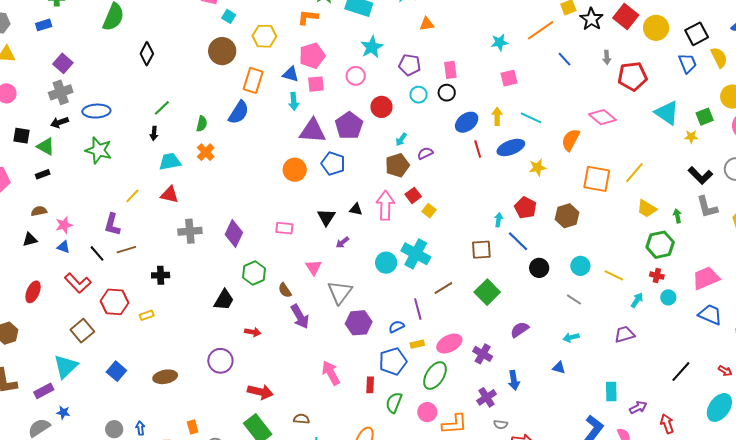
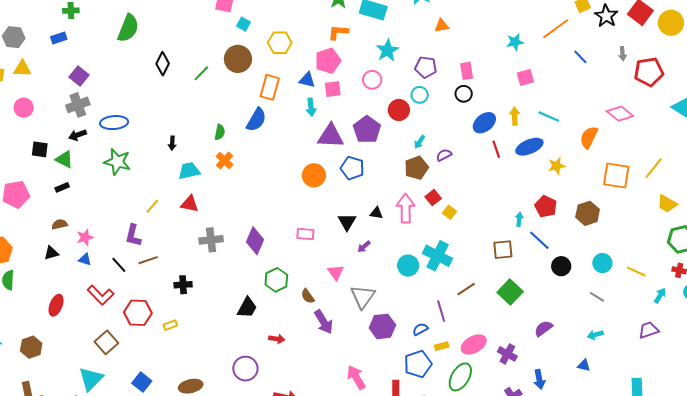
orange L-shape: (308, 17) -> (338, 32), moved
cyan circle: (419, 95) -> (420, 95), moved
green line: (162, 108) -> (201, 73), moved

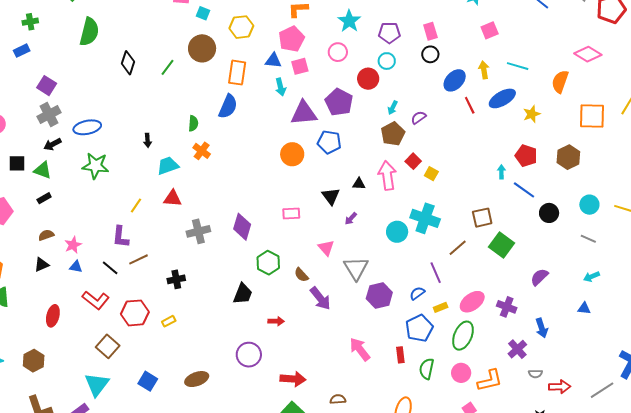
brown square: (503, 250) -> (482, 218), moved

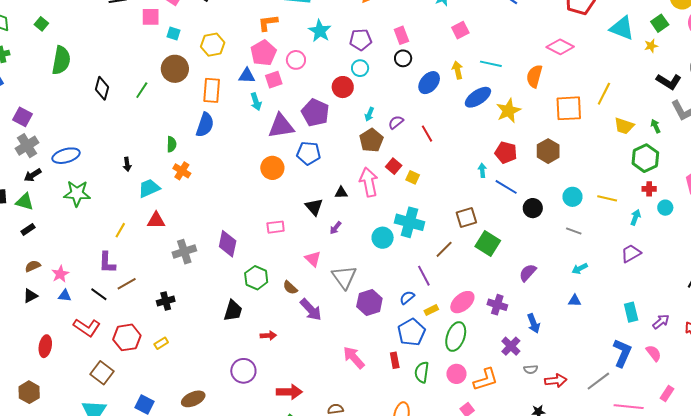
pink circle: (338, 52) -> (296, 60), moved
red line: (470, 105) -> (427, 134), moved
yellow star: (532, 114) -> (508, 111), size x1.4

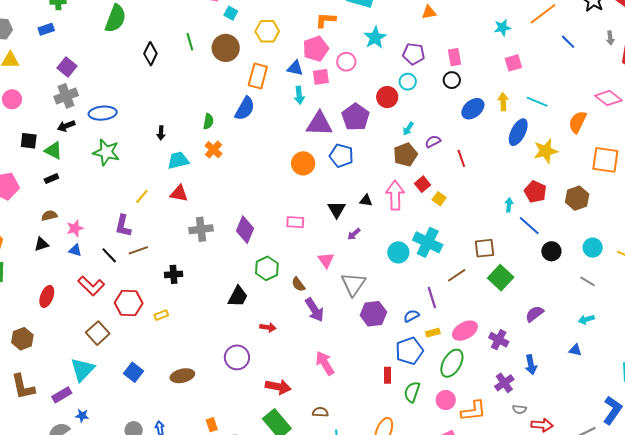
green line: (142, 90) -> (190, 42), moved, turned -60
blue ellipse: (478, 97) -> (518, 132), turned -40
pink arrow: (354, 358) -> (325, 363), moved

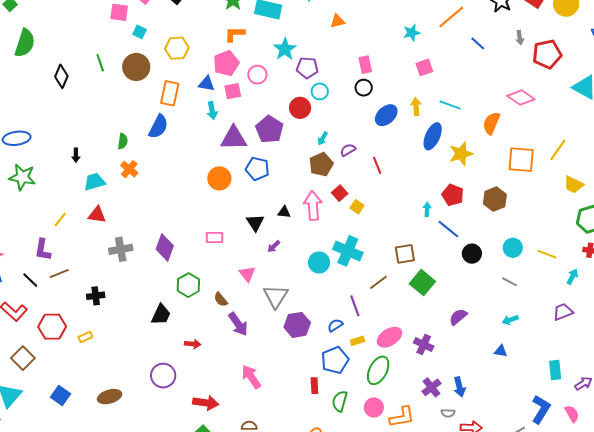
purple pentagon: (414, 54) -> (307, 68), moved
blue arrow: (531, 365) -> (459, 387), moved

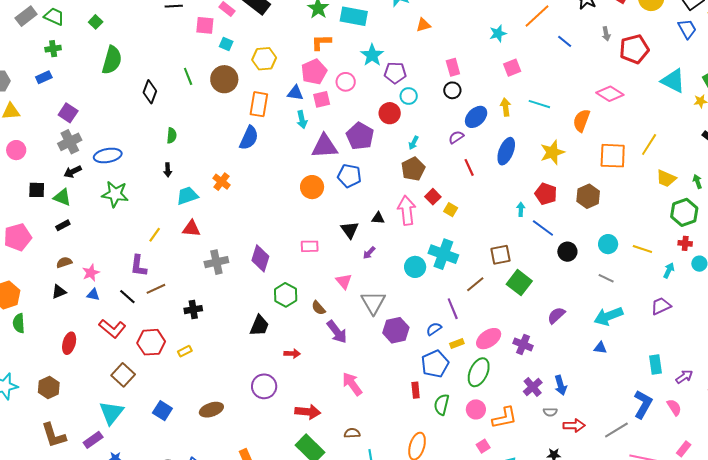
blue ellipse: (433, 136) -> (506, 151), moved
green semicircle: (123, 141) -> (172, 136), moved
purple semicircle: (348, 150) -> (456, 137), moved
cyan arrow: (510, 320) -> (608, 316), size x1.8

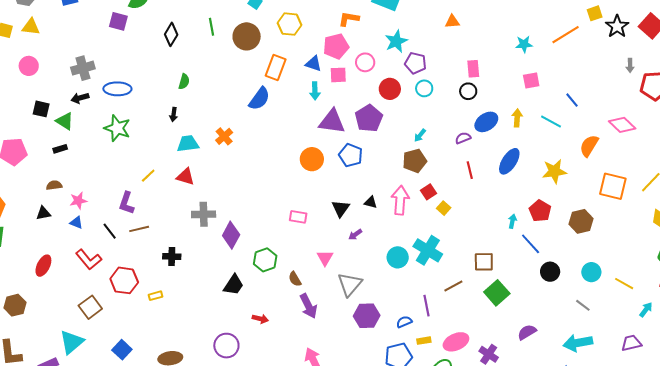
blue line: (565, 41) -> (572, 100), moved
purple square: (68, 113) -> (118, 21), moved, turned -30
red circle: (390, 113) -> (390, 89), moved
purple diamond: (260, 258) -> (231, 235), moved

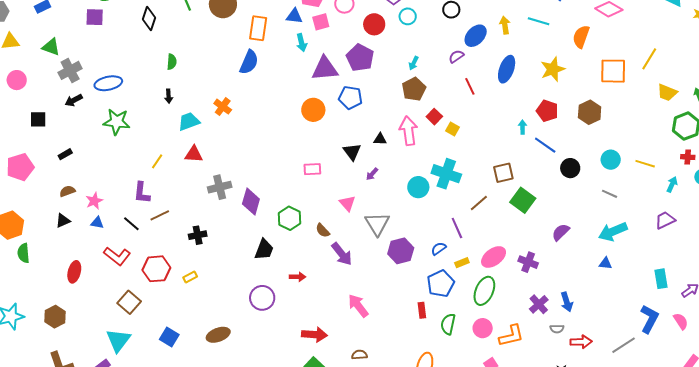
green triangle: (65, 121) -> (51, 47), moved
purple circle: (226, 346) -> (262, 298), moved

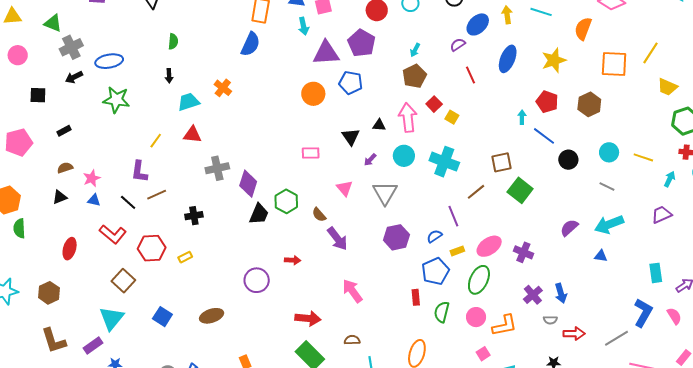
cyan circle: (418, 187) -> (404, 156), moved
gray triangle: (377, 224) -> (385, 193), moved
purple semicircle: (561, 232) -> (569, 228), moved
black trapezoid: (264, 250) -> (259, 214), moved

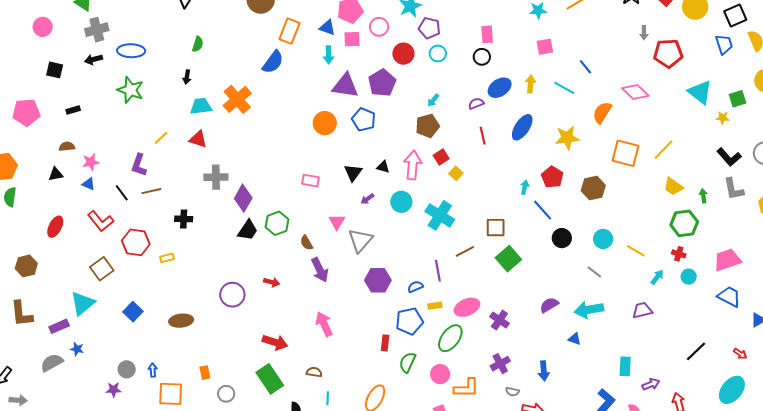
orange cross: (223, 88) -> (237, 99), size x1.6
gray triangle: (385, 193) -> (360, 240), moved
blue arrow: (561, 293) -> (544, 371), moved

